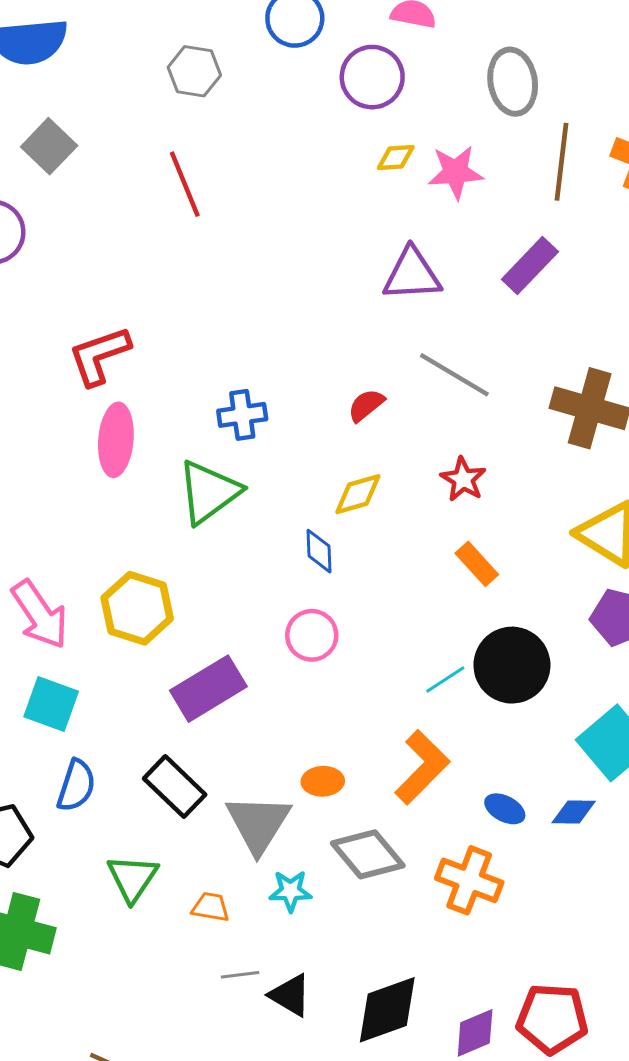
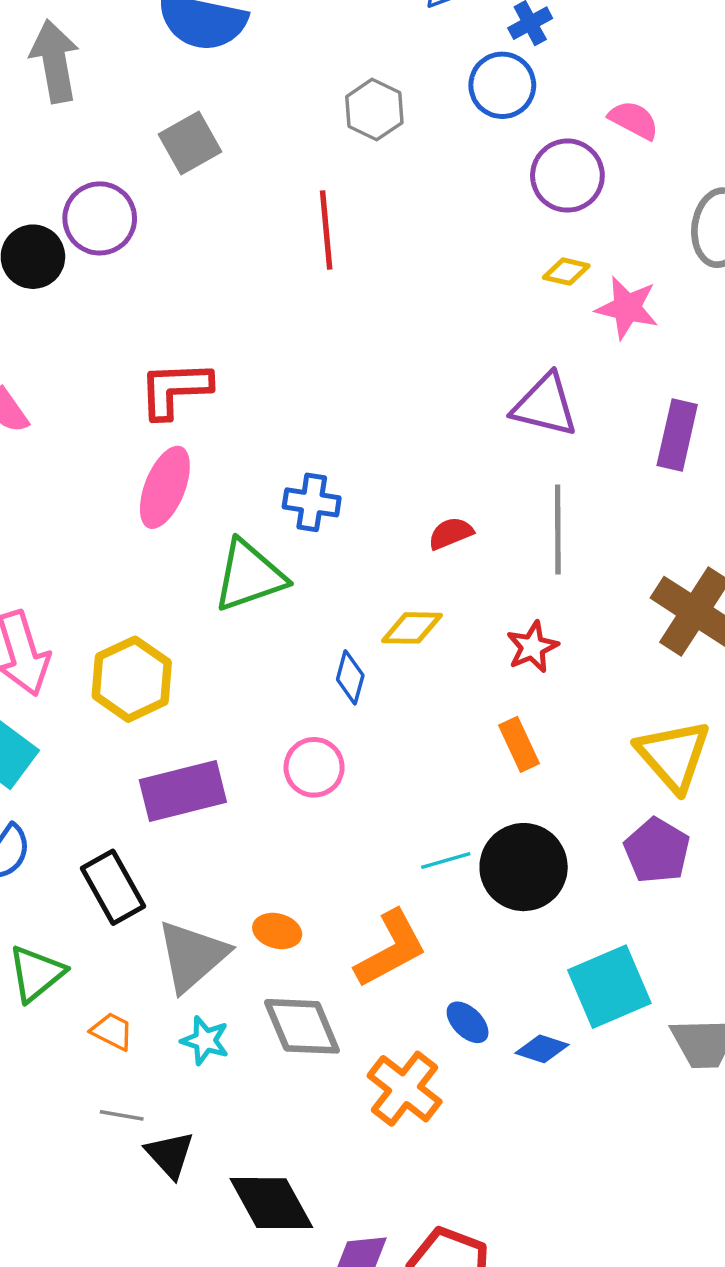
purple rectangle: (530, 265) -> (677, 435), turned -48
gray line: (454, 375) -> (558, 529), turned 42
black diamond: (387, 1010) -> (271, 1203), turned 64

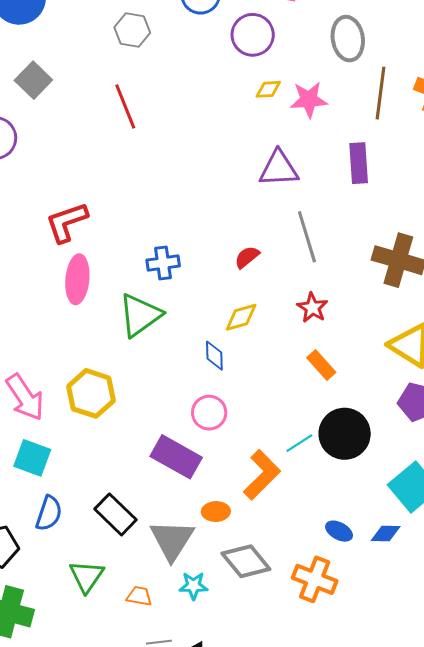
purple rectangle: (183, 791) -> (176, 457), moved, turned 60
orange L-shape: (391, 949) -> (262, 475), moved

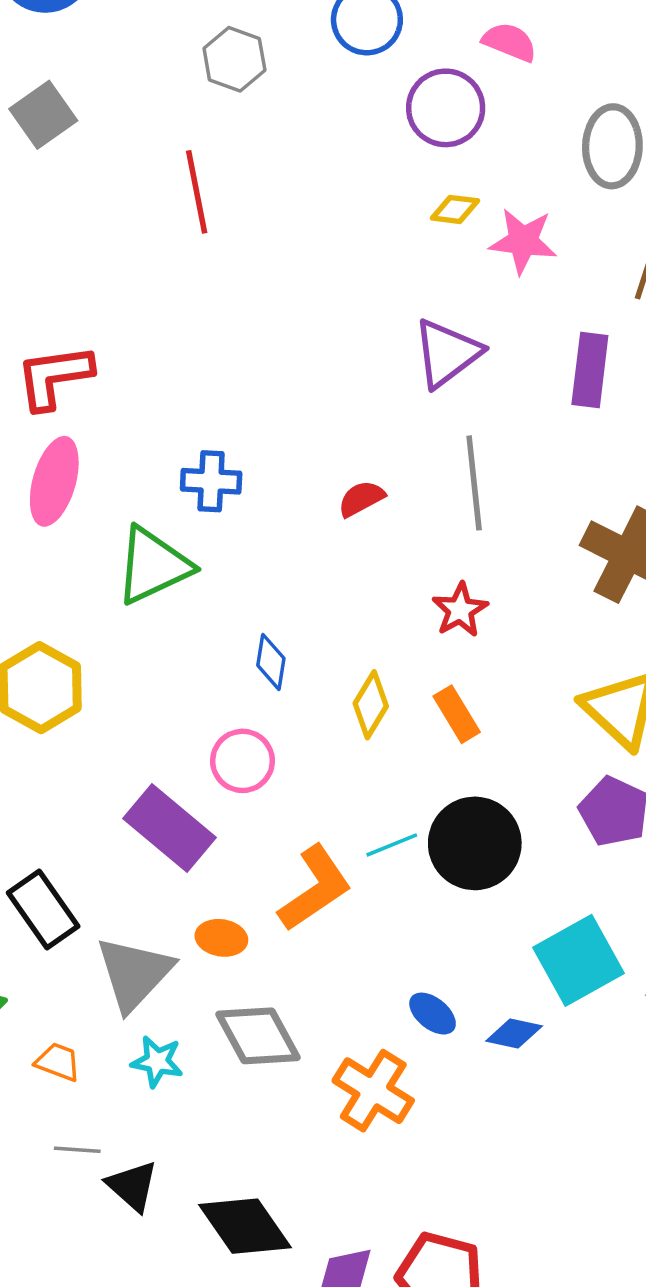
purple triangle: (279, 169) -> (447, 353), turned -45
yellow diamond: (241, 317) -> (371, 705), moved, turned -54

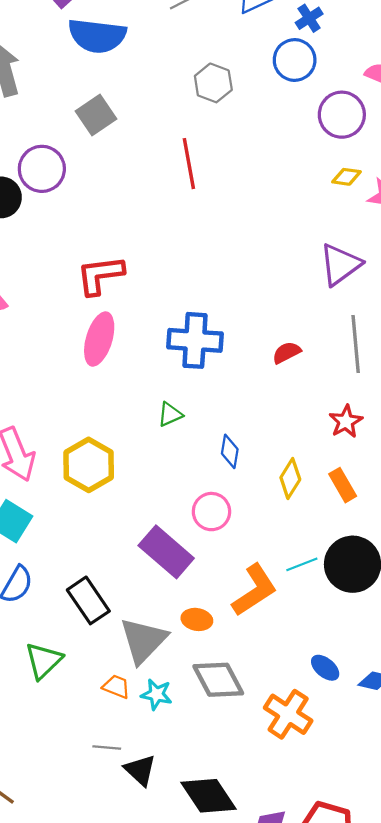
blue cross: (211, 481) -> (195, 340), size x1.5
green triangle: (153, 566) -> (170, 414), moved, size x0.5
orange trapezoid: (58, 1062) -> (116, 687), moved

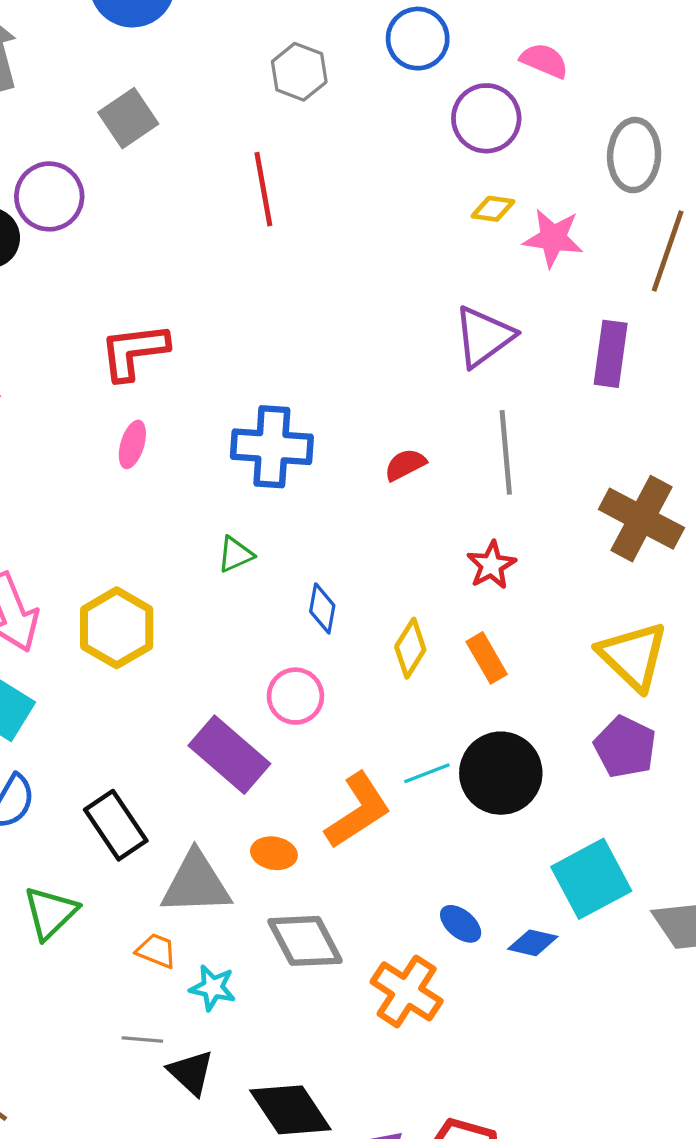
pink ellipse: (99, 339) -> (132, 444), size x0.6
gray triangle: (143, 640) -> (196, 883), turned 44
cyan star: (156, 694) -> (213, 988), moved

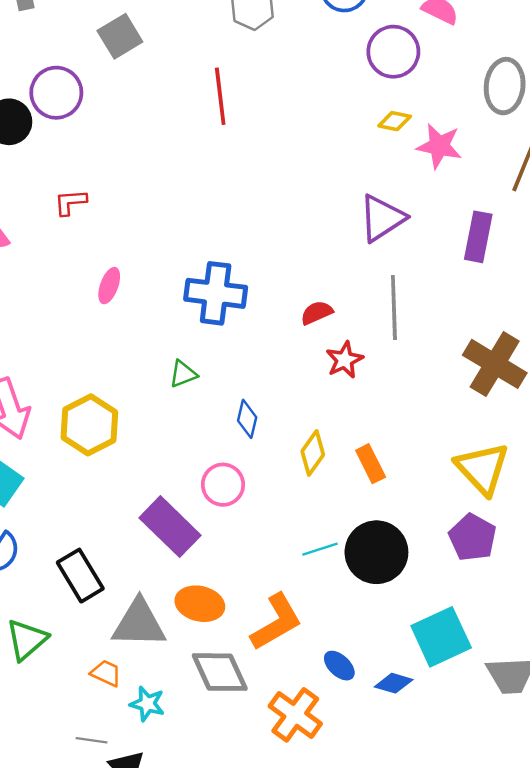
red L-shape: (134, 351) -> (70, 202), moved, size x0.6
red star: (491, 565) -> (345, 360), moved
orange L-shape: (358, 811) -> (276, 622), moved
orange ellipse: (274, 853) -> (200, 604), size x1.4

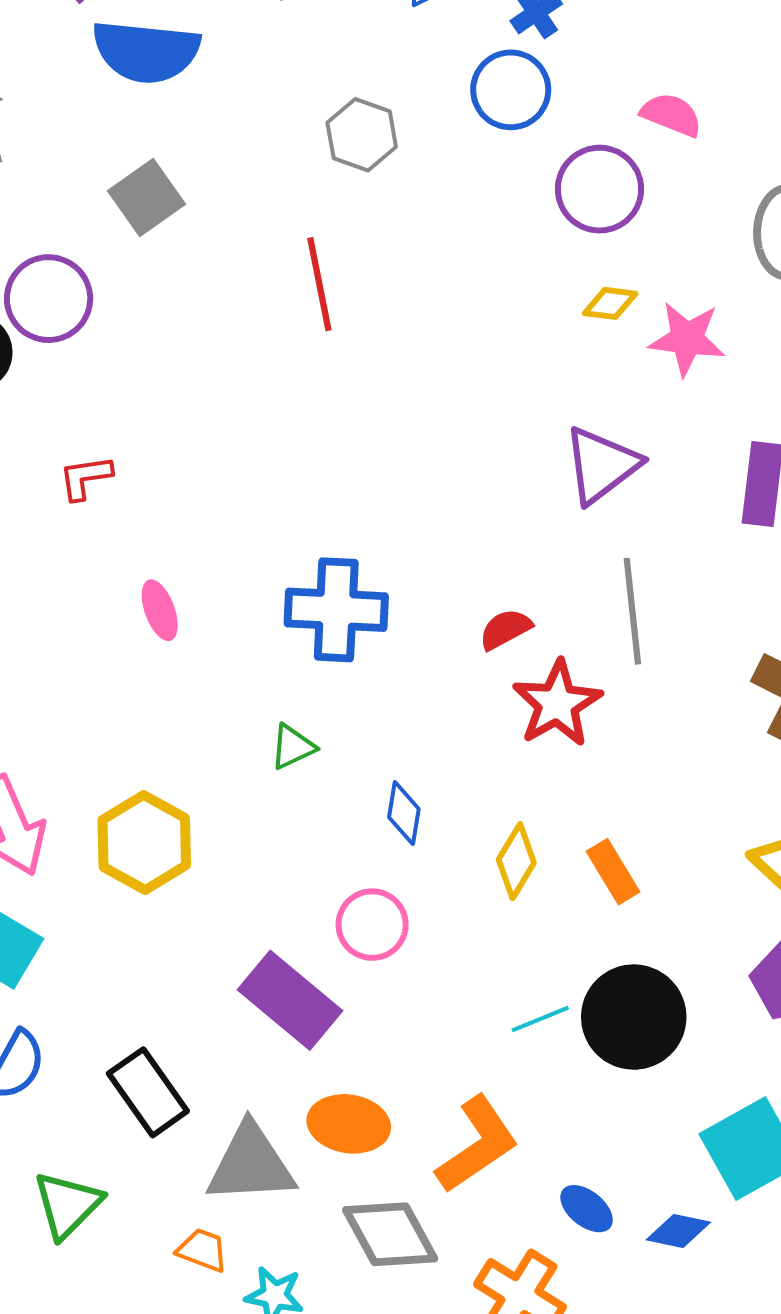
pink ellipse: (109, 286) -> (160, 610), turned -36
red star: (345, 360) -> (557, 704), size x1.4

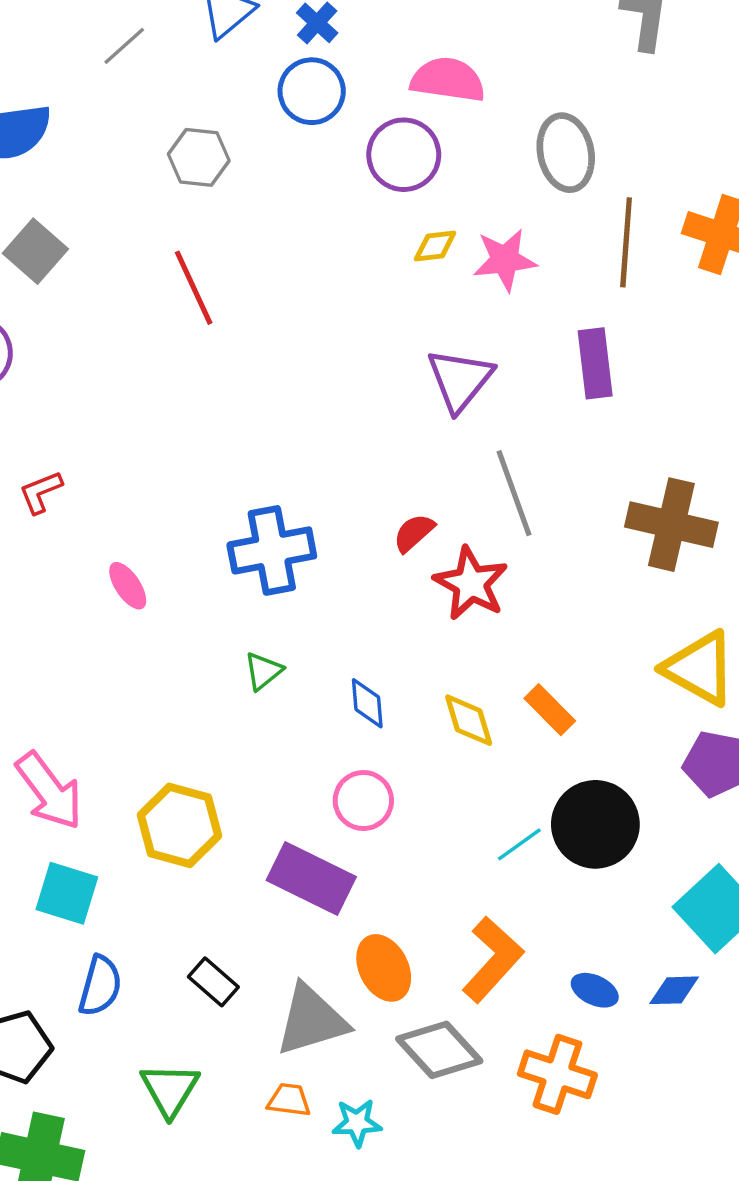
pink semicircle: (671, 115) -> (448, 80), size x1.4
yellow hexagon: (144, 843) -> (179, 825), moved
yellow diamond: (516, 861) -> (469, 720), turned -34
black rectangle: (148, 1092) -> (213, 982), size x0.7
orange ellipse: (349, 1124) -> (384, 968), turned 68

